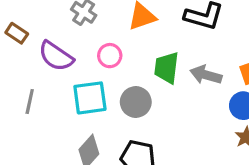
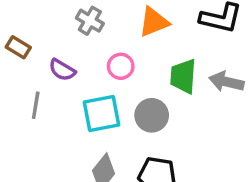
purple semicircle: (56, 56) -> (62, 70), size x0.7
gray line: (30, 102) -> (36, 105), moved

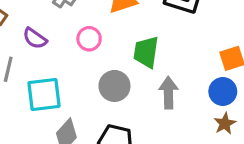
gray arrow: (226, 82) -> (168, 93), moved, turned 72
cyan square: (102, 114) -> (44, 95), moved

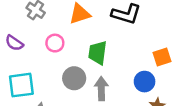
blue circle: (223, 92) -> (145, 82), moved
gray arrow: (168, 93) -> (101, 89), moved

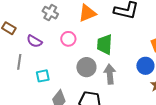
cyan square: (21, 85) -> (43, 76), size x0.6

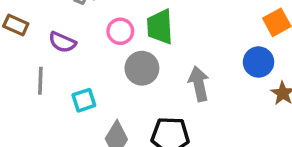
green trapezoid: (105, 44) -> (160, 27), moved
gray circle: (86, 67) -> (142, 68), moved

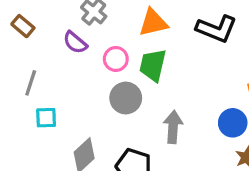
purple semicircle: (62, 42) -> (75, 42), moved
cyan square: (84, 100) -> (46, 118), moved

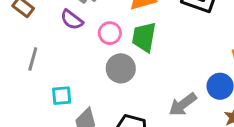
cyan square: (46, 118) -> (62, 96), moved
gray arrow: (173, 127) -> (183, 105), moved, turned -128

